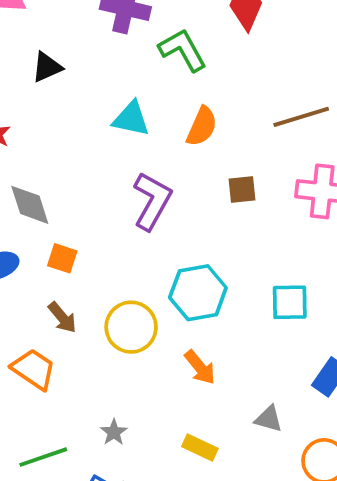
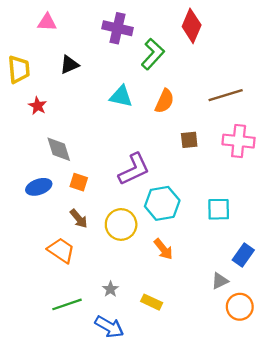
green L-shape: (183, 50) -> (153, 54), turned 72
purple L-shape: (152, 201) -> (134, 169), moved, turned 36
gray triangle: (269, 419) -> (220, 281), moved, turned -42
yellow rectangle: (200, 448) -> (152, 302), moved

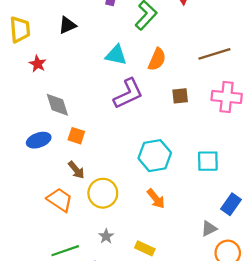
purple L-shape: (134, 169) -> (128, 94), moved
yellow circle: (121, 224) -> (103, 193), moved

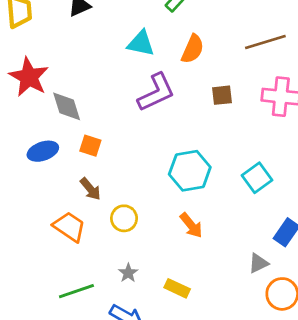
red star: (38, 64) -> (29, 77), moved, size x1.8
cyan square: (208, 161) -> (257, 178), turned -35
yellow circle: (103, 193) -> (124, 218), size x0.7

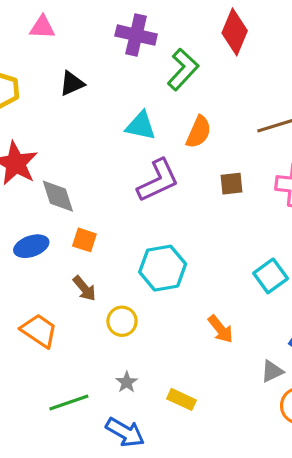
cyan hexagon: (190, 171) -> (163, 268), moved
orange arrow: (191, 225) -> (221, 329), moved
orange trapezoid: (69, 227) -> (39, 331), moved

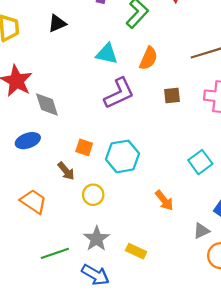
orange square: (84, 240) -> (84, 147), moved
gray star: (127, 382) -> (97, 239), size x1.6

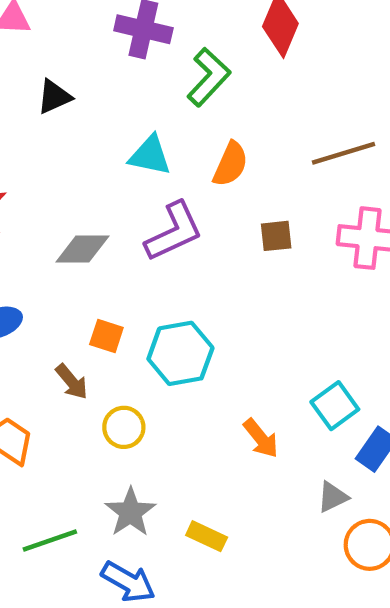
gray diamond: (47, 105) -> (83, 249), moved, turned -72
cyan square: (200, 162) -> (335, 406), moved

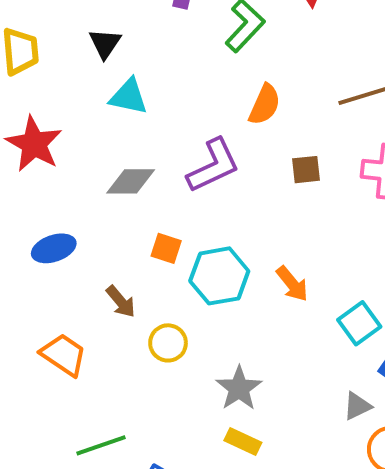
black triangle: (54, 97) -> (105, 43), turned -32
cyan triangle: (150, 155) -> (129, 97), moved
orange square: (106, 336) -> (166, 248), moved
orange arrow: (261, 438) -> (292, 284), moved
gray star: (130, 512) -> (239, 388), moved

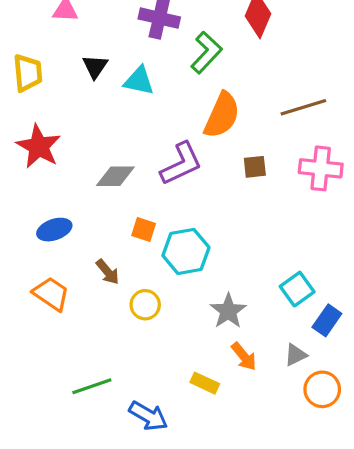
cyan triangle: (129, 97) -> (139, 81), moved
orange semicircle: (265, 105) -> (222, 115), size x1.4
orange arrow: (292, 284) -> (244, 356), moved
orange trapezoid: (64, 355) -> (51, 294), moved
gray star: (239, 388) -> (228, 311), moved

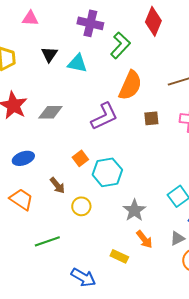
gray diamond: (115, 176) -> (50, 112), moved
orange square: (144, 230) -> (80, 158), turned 35
green line: (92, 386) -> (47, 241), moved

